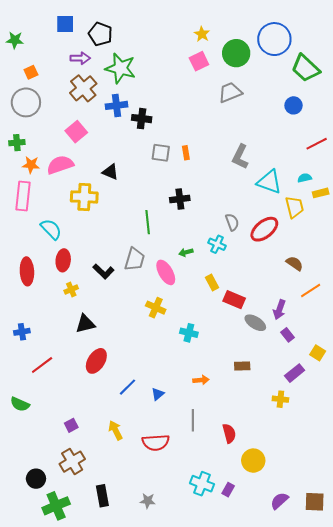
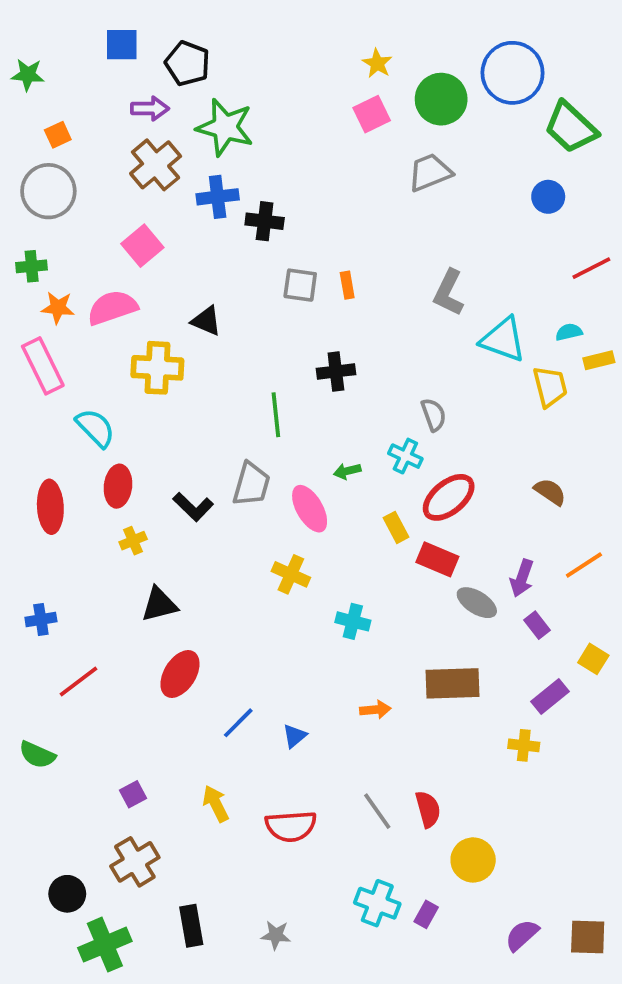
pink rectangle: (23, 196) -> (43, 366), turned -32
red ellipse: (264, 229) -> (449, 497), moved
orange line: (311, 291) -> (584, 565), moved
brown rectangle: (242, 366) -> (452, 683), size x1.8
gray line: (193, 420) -> (377, 811), moved, turned -35

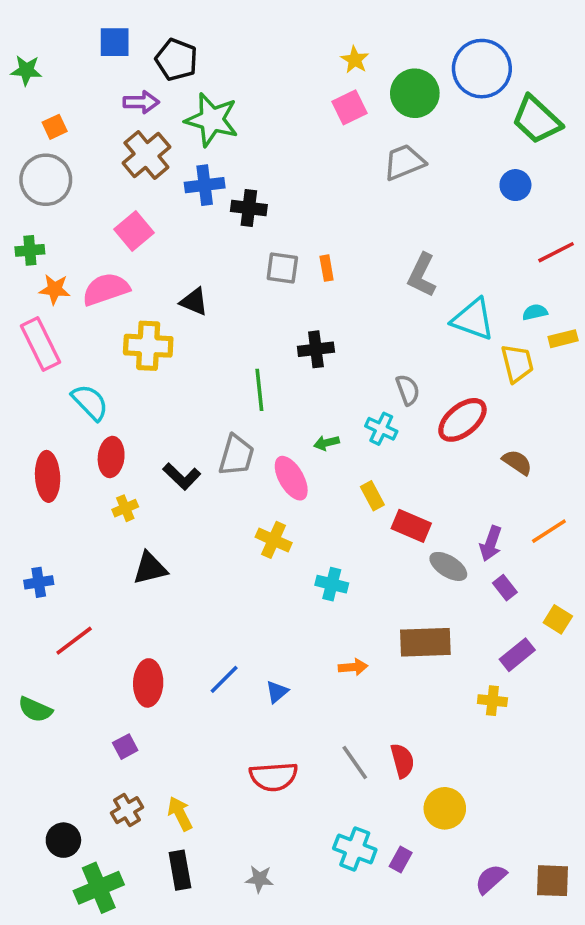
red ellipse: (449, 497) -> (462, 420), moved
red ellipse: (180, 674) -> (148, 683), moved, turned -30
yellow arrow: (216, 804) -> (180, 814), moved
brown cross: (135, 862) -> (127, 810), size x0.7

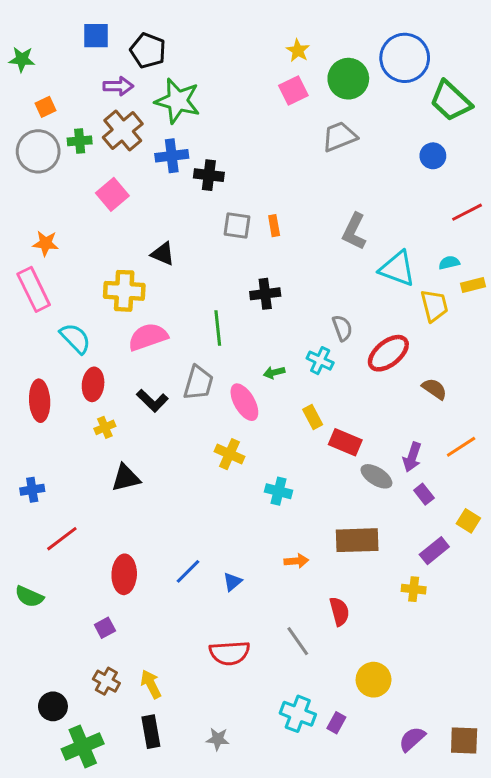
green cross: (30, 250) -> (80, 141), moved
pink semicircle: (106, 289) -> (148, 337), moved
red semicircle: (402, 761) -> (339, 611), moved
brown cross: (127, 810) -> (106, 681), turned -30

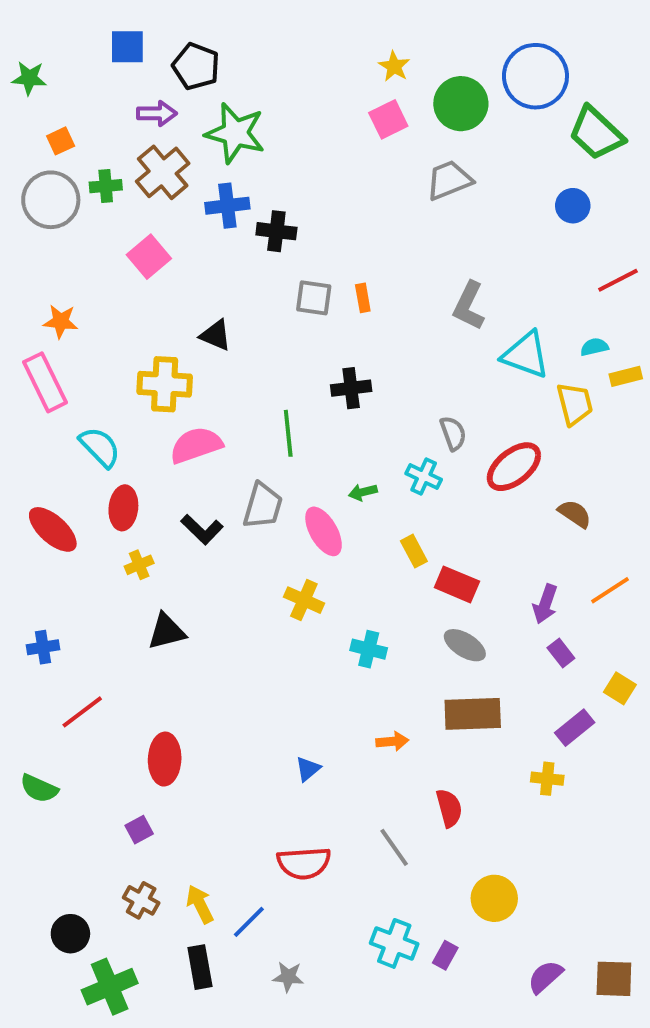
red ellipse: (40, 401) -> (53, 529), turned -45
gray ellipse: (376, 476) -> (465, 645), moved
blue line: (188, 571) -> (249, 922), moved

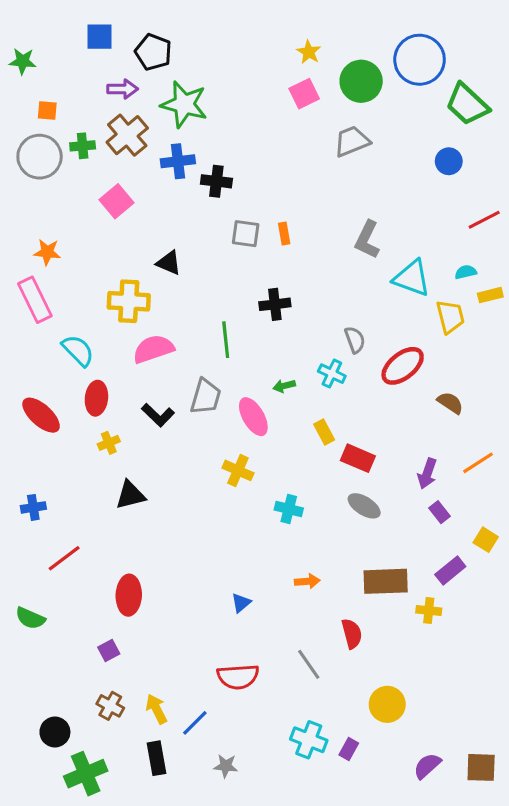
orange square: (61, 141) -> (47, 110), turned 30
brown rectangle: (473, 714) -> (386, 581), moved

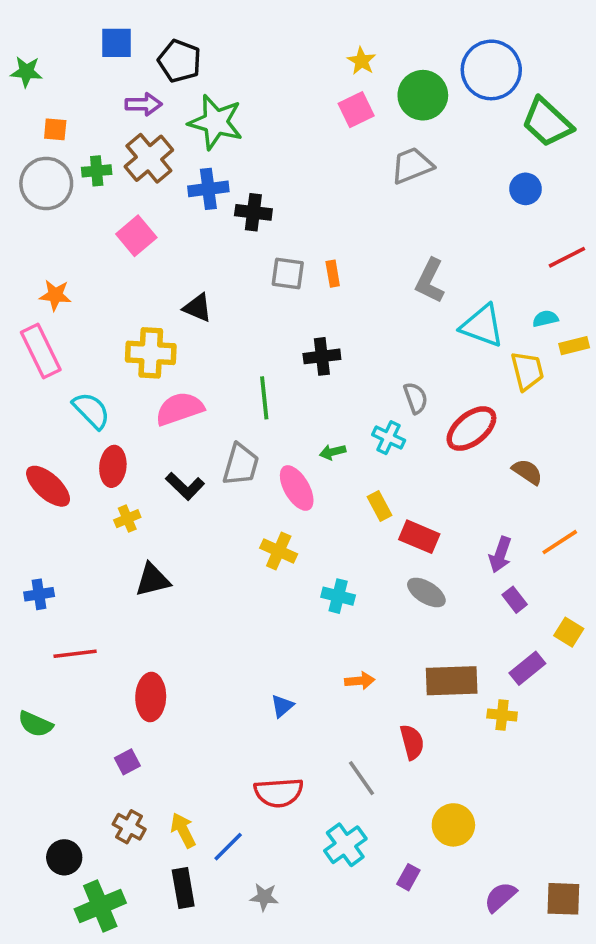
red line: (64, 558) -> (75, 654), turned 30
cyan cross: (309, 740) -> (345, 845), moved, turned 33

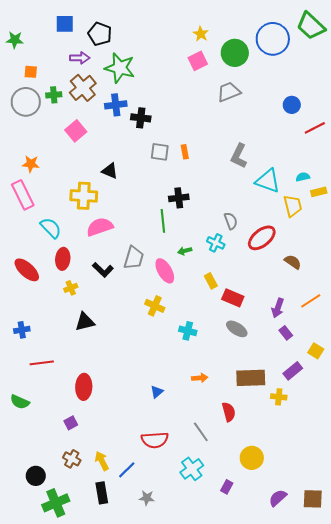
green trapezoid: (547, 122) -> (311, 26), moved
red line: (567, 257) -> (315, 128), moved
green line: (264, 398) -> (163, 221), moved

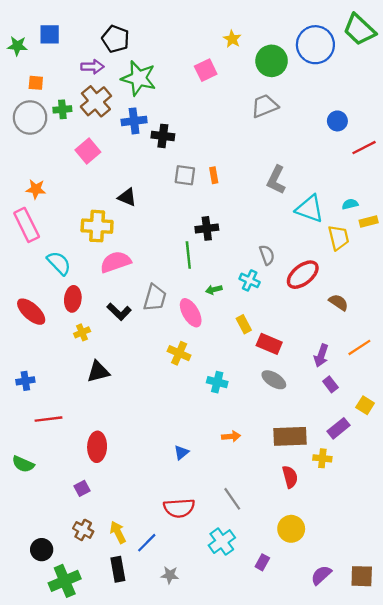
blue square: (65, 24) -> (50, 34), moved
pink square: (198, 61) -> (206, 70), moved
red semicircle: (229, 412) -> (290, 477), moved

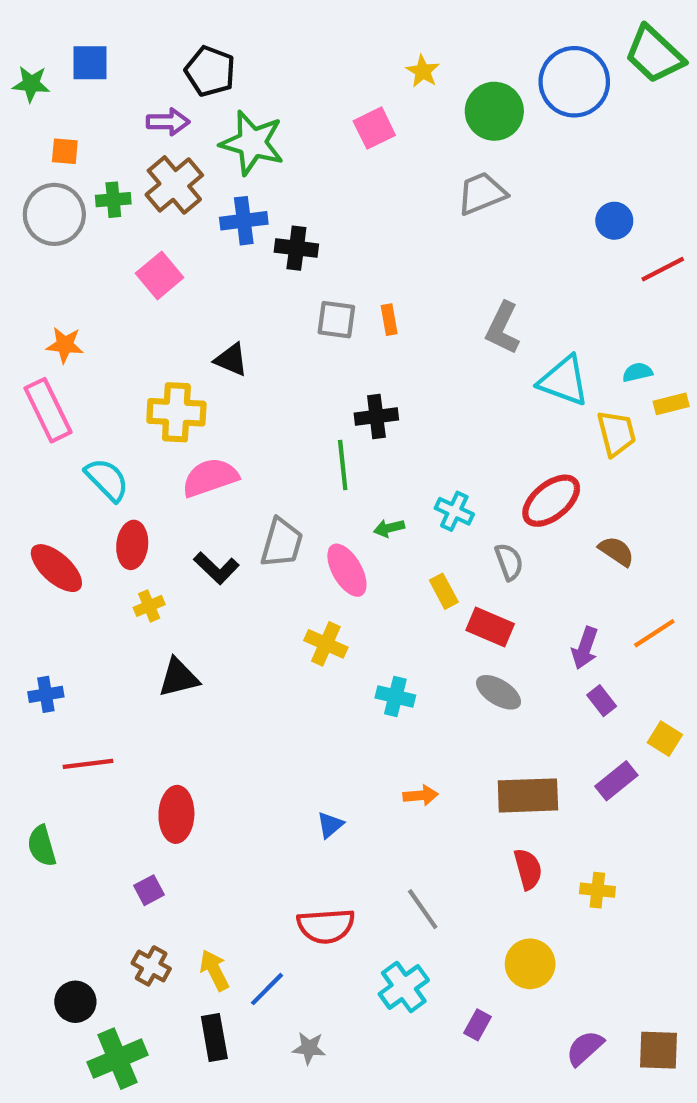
gray semicircle: (267, 255) -> (509, 562), moved
yellow cross: (322, 458) -> (597, 890), moved
green semicircle: (23, 464) -> (42, 846), turned 50

